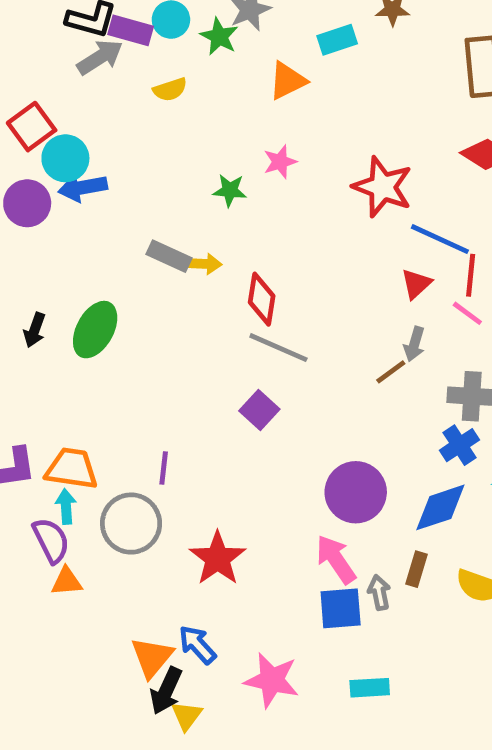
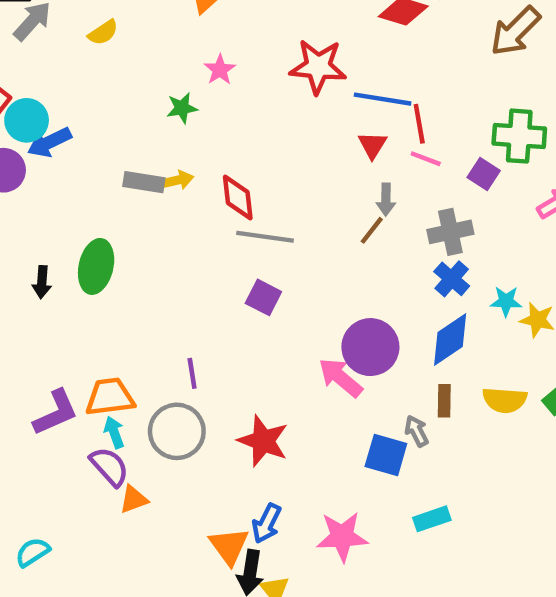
pink arrow: (336, 559) -> (341, 378), moved
blue square: (341, 608) -> (386, 455), turned 36
blue arrow: (197, 645) -> (267, 523), turned -96

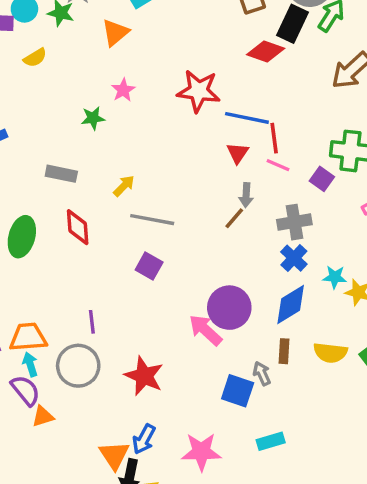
yellow arrow: (177, 180) -> (124, 186), moved, turned -35
red diamond: (238, 198) -> (78, 227), moved

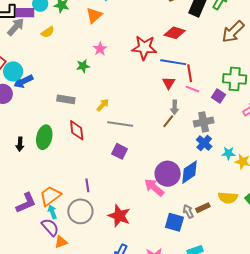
red diamond: (266, 52) -> (175, 33), moved
blue diamond: (291, 304) -> (189, 172), moved
orange trapezoid: (28, 337) -> (50, 196), turned -30
brown rectangle: (284, 351) -> (203, 208), moved, turned 64

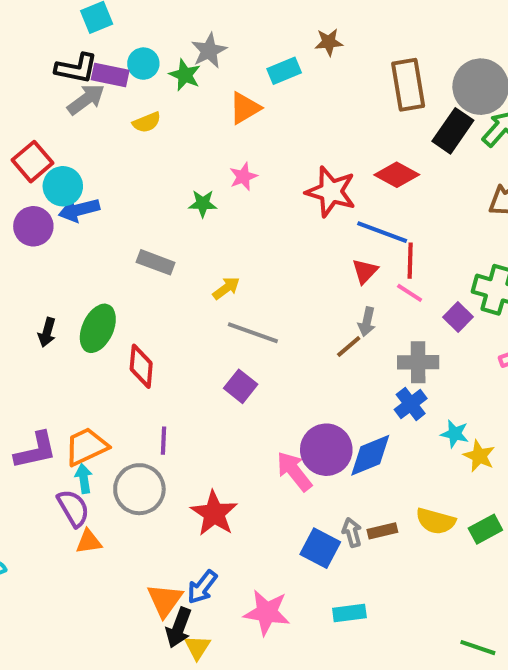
red diamond: (77, 130) -> (141, 366), moved

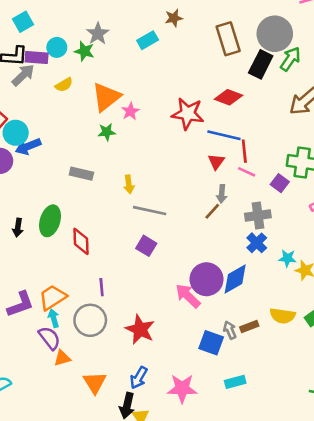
orange triangle: (245, 108) -> (106, 97), moved, size x1.4
yellow arrow: (226, 288) -> (129, 184), turned 126
orange triangle: (165, 600) -> (95, 382), moved

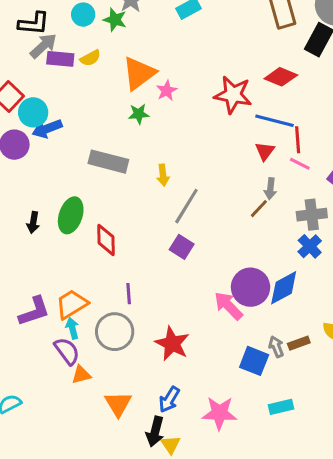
purple rectangle: (37, 58) -> (60, 59), moved
gray rectangle: (81, 174) -> (108, 162), size x1.4
gray line: (150, 211) -> (186, 206), turned -72

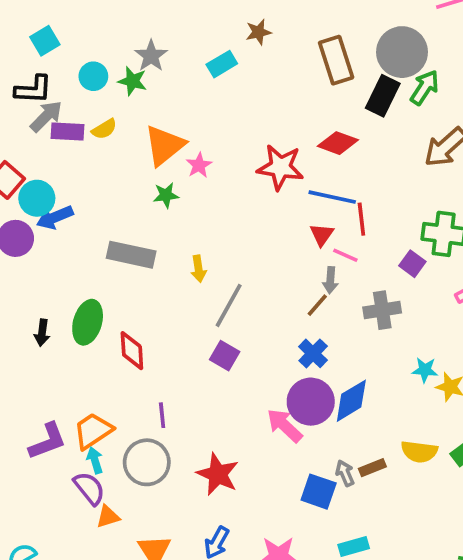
pink line: (300, 164) -> (345, 255), moved
blue cross: (310, 246) -> (313, 353), moved

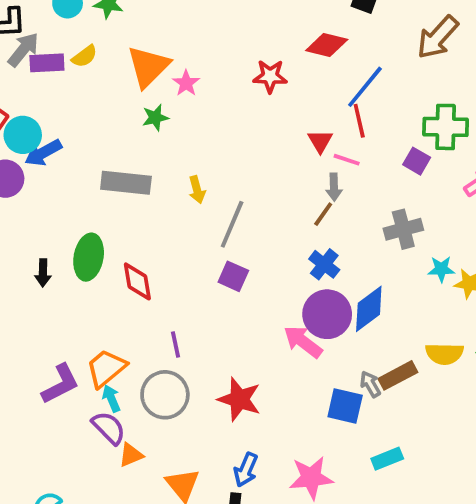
red star: (280, 167) -> (270, 76), size x0.7
blue line: (332, 197) -> (365, 87), moved, turned -57
gray cross: (382, 310) -> (403, 229), moved
brown rectangle: (372, 468) -> (398, 375), size x1.4

